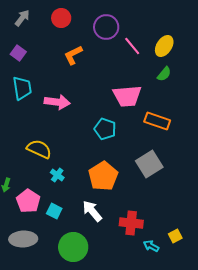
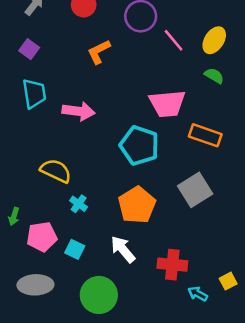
green semicircle: (164, 74) -> (214, 76), turned -98
cyan pentagon: (105, 129) -> (139, 145), size x1.4
pink pentagon: (28, 201) -> (42, 237), turned 30

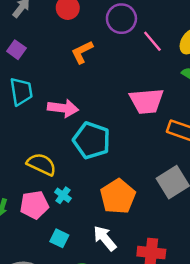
cyan pentagon: (139, 145) -> (92, 140), moved
pink pentagon: (42, 237) -> (34, 205), moved

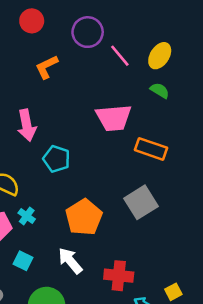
pink arrow: (63, 108) -> (27, 125), turned 72
cyan pentagon: (92, 140) -> (57, 159), size x0.7

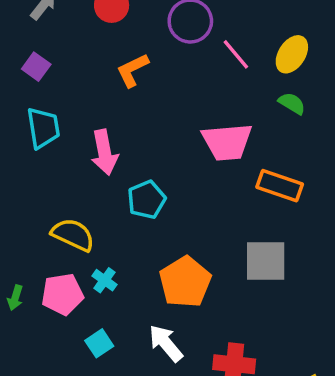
cyan pentagon: (57, 159) -> (147, 200), turned 30
gray square: (141, 202) -> (266, 261), turned 32
cyan square: (23, 261) -> (99, 343), turned 30

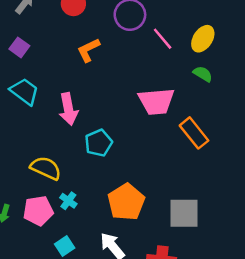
cyan trapezoid: (43, 128) -> (24, 91), turned -44
orange rectangle: (280, 186) -> (194, 133), turned 32
gray square: (266, 261) -> (184, 213), moved

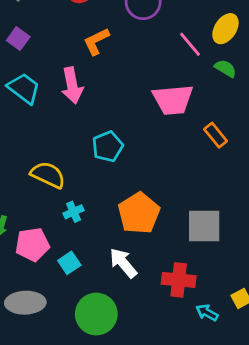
pink line: (163, 39) -> (190, 44), moved
pink arrow: (68, 109) -> (72, 85), moved
orange rectangle: (194, 133) -> (216, 135), size x0.7
cyan cross: (68, 201) -> (74, 212), turned 30
pink pentagon: (38, 211) -> (32, 244), moved

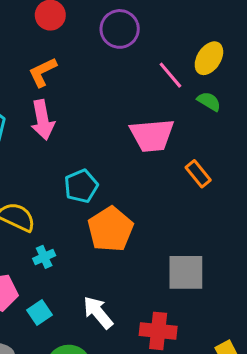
orange L-shape: (96, 41) -> (43, 72), moved
orange pentagon: (139, 213) -> (110, 229), moved

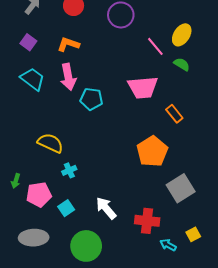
orange L-shape: (43, 72) -> (68, 44), turned 45
cyan pentagon: (81, 186) -> (91, 99), moved, turned 30
orange pentagon: (110, 229) -> (152, 151), moved
gray square: (186, 272) -> (181, 188), moved, turned -32

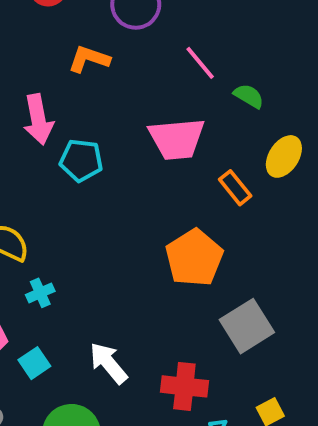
yellow ellipse: (182, 35) -> (284, 156), moved
orange L-shape: (68, 44) -> (89, 59), moved

